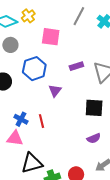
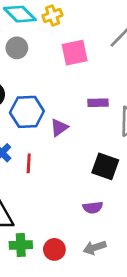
pink square: (51, 37) -> (75, 53), turned -36
blue hexagon: (34, 69) -> (27, 112), moved

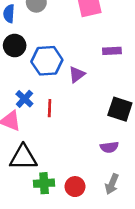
gray arrow: (95, 248) -> (112, 184), turned -48

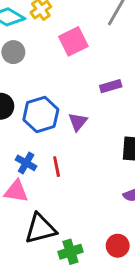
red circle: (75, 187) -> (118, 246), moved

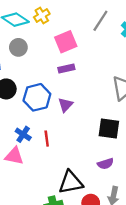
purple rectangle: (111, 86) -> (66, 69), moved
black triangle: (40, 229) -> (71, 182), moved

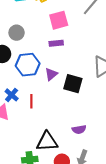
gray circle: (18, 47) -> (17, 33), moved
black square: (109, 129) -> (73, 84), moved

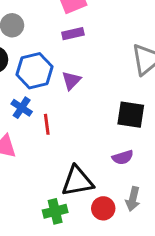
black square: (73, 84) -> (131, 115), moved
blue cross: (12, 95) -> (22, 108), moved

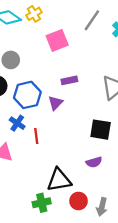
purple rectangle: (73, 34) -> (69, 80), moved
gray arrow: (133, 199) -> (102, 207), moved

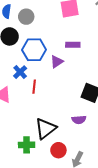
black triangle: (59, 180) -> (46, 129), turned -40

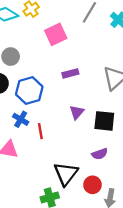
purple triangle: (57, 62) -> (77, 112), moved
red circle: (58, 150) -> (92, 185), moved

